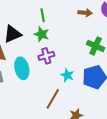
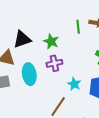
green line: (43, 15) -> (78, 27), moved

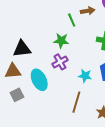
black triangle: (22, 39) -> (22, 49), turned 30
green star: (51, 41) -> (61, 41), moved

